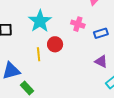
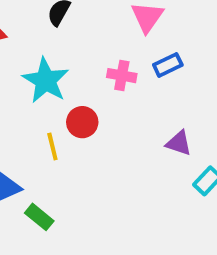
blue rectangle: (101, 33) -> (168, 65), moved

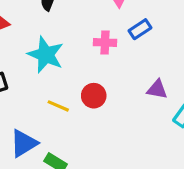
red circle: (82, 122) -> (94, 96), moved
yellow line: (52, 147) -> (58, 106), turned -45

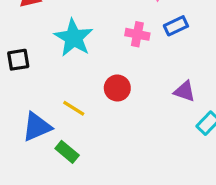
yellow line: (58, 106) -> (74, 108), moved

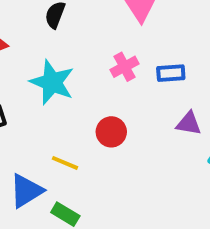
blue rectangle: (176, 26) -> (171, 73), moved, turned 30
pink cross: (137, 34) -> (124, 67), turned -30

